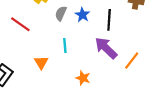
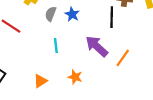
black line: (109, 20) -> (112, 17), moved
orange triangle: (41, 62) -> (40, 81), moved, turned 32

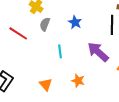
gray semicircle: (51, 14) -> (45, 24), moved
orange triangle: (40, 81) -> (46, 84), turned -40

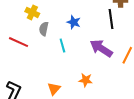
cyan line: (60, 51) -> (62, 45), moved
orange triangle: (46, 84) -> (54, 89), turned 32

